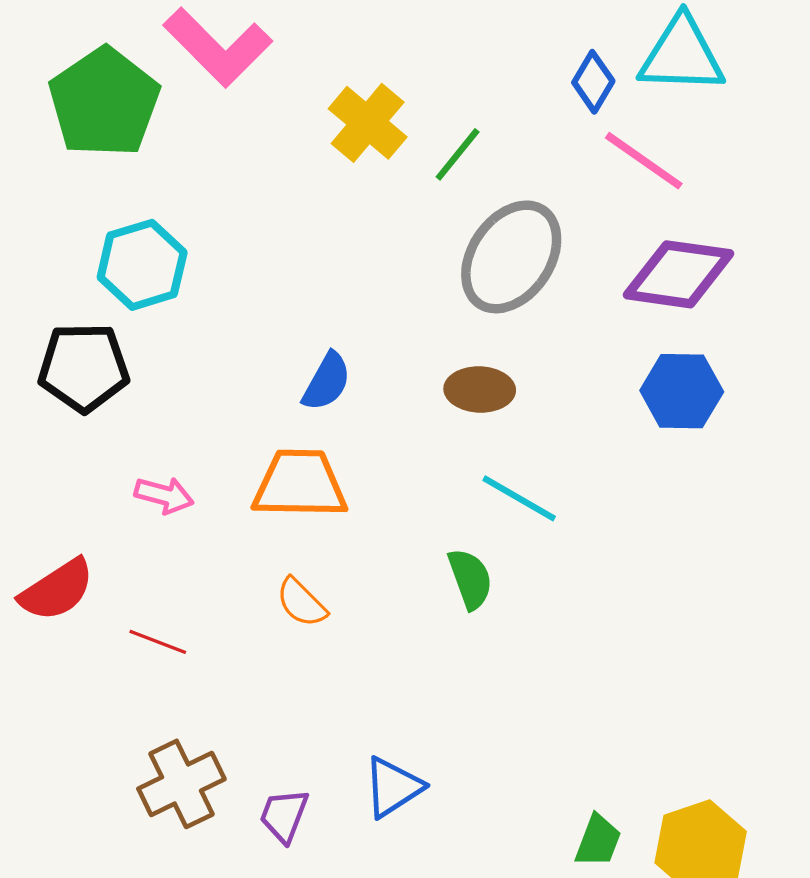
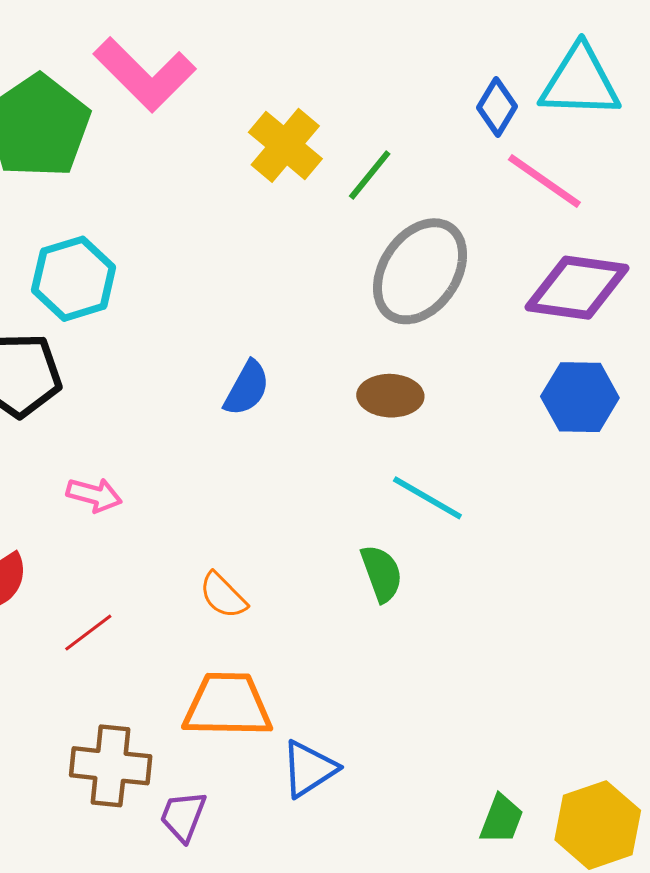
orange trapezoid: (300, 484) -> (228, 705), moved
red line: (158, 642) -> (88, 633), turned -58
brown cross: (181, 784) -> (111, 766), turned 32
purple trapezoid: (284, 816) -> (183, 816), moved

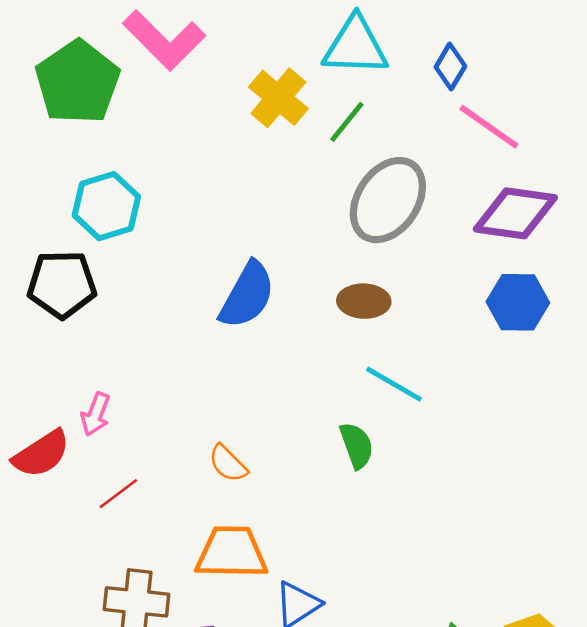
cyan triangle: (580, 82) -> (355, 46), moved
blue semicircle: (247, 388) -> (247, 295), size x1.5
pink arrow: (94, 495) -> (96, 414), moved, turned 96

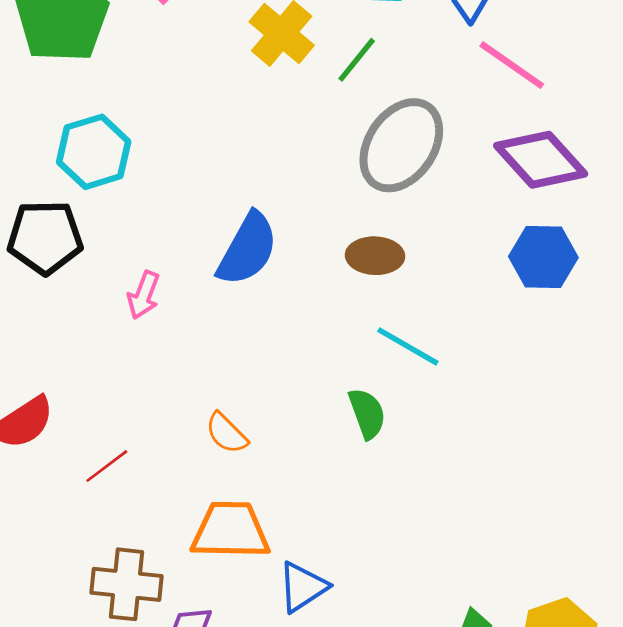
purple diamond: (515, 213) -> (541, 160), turned 40
pink arrow: (96, 414) -> (144, 295), moved

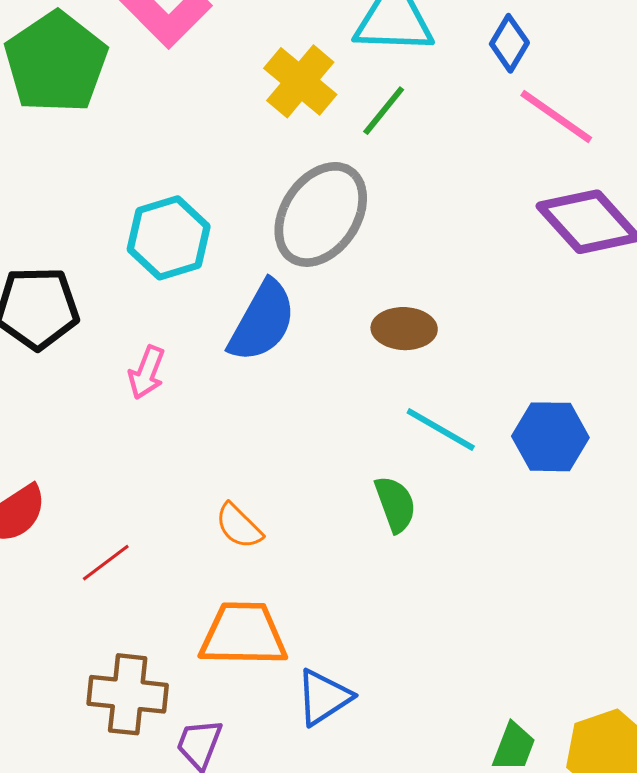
gray ellipse: (401, 145) -> (321, 214), moved
cyan hexagon: (94, 152) -> (169, 238), moved
blue hexagon: (543, 257) -> (550, 437), moved

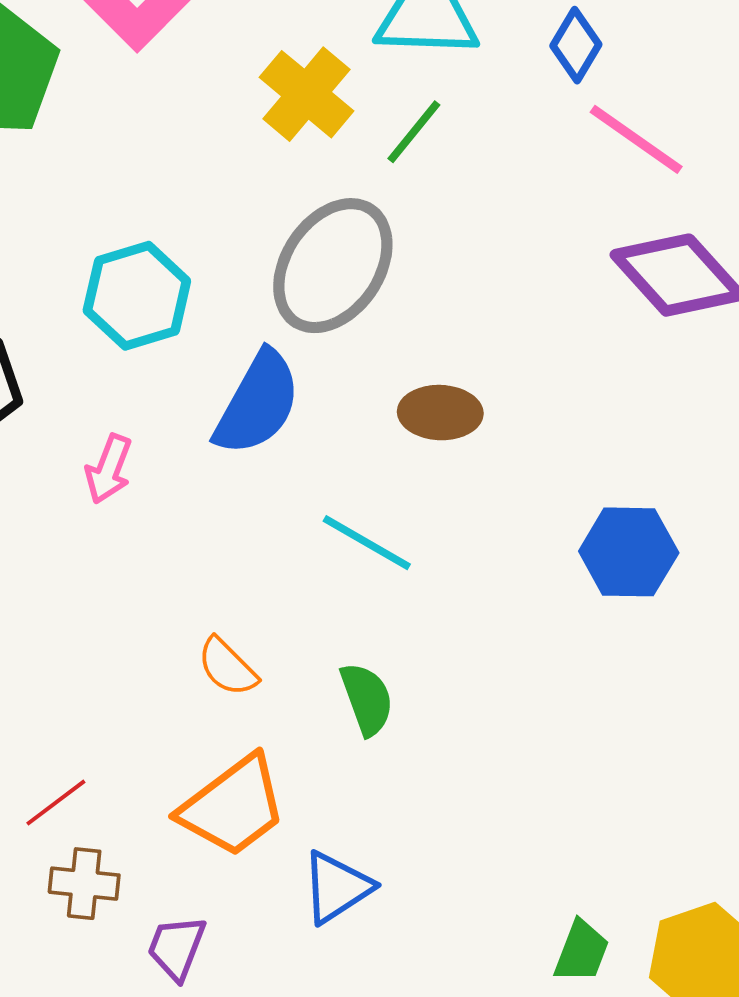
cyan line: (441, 430) -> (367, 543), moved
green semicircle: (395, 504) -> (367, 699), moved
red line: (106, 563) -> (56, 803), moved
orange trapezoid: (243, 634) -> (233, 806), turned 142
brown cross: (128, 694) -> (84, 884), size x0.7

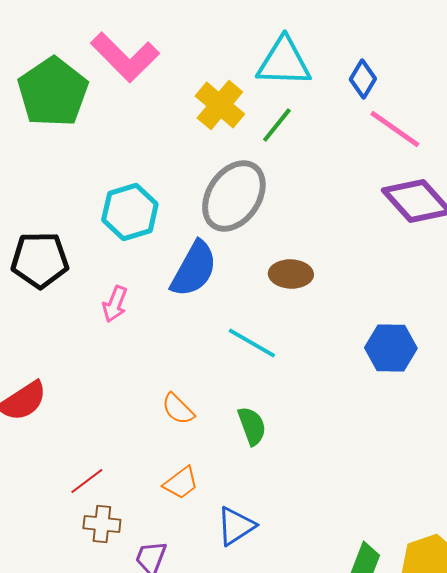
orange trapezoid: (233, 806) -> (181, 483), size x0.6

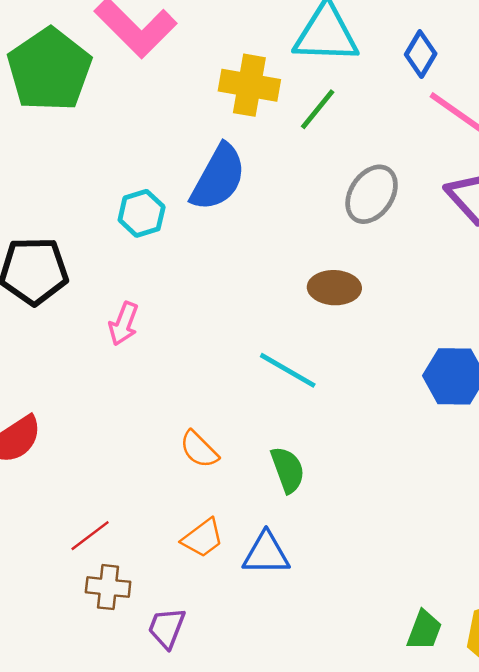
yellow cross: (220, 105) -> (249, 85), turned -30
gray ellipse: (234, 196) -> (372, 194), moved, size x0.7
cyan hexagon: (130, 212) -> (142, 213), size x0.7
blue semicircle: (194, 269) -> (218, 177), moved
blue triangle: (236, 526) -> (266, 554), moved, turned 33

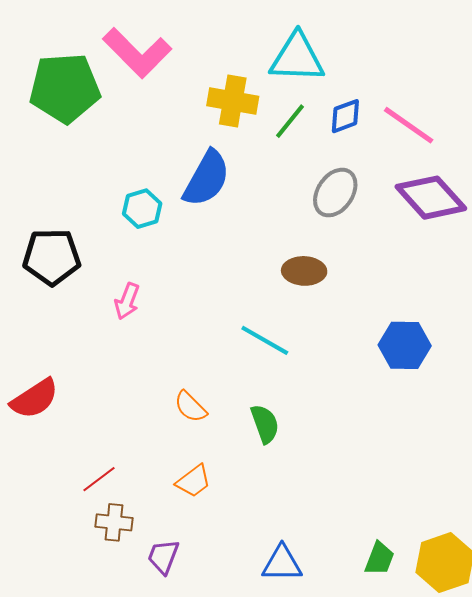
blue diamond: (421, 54) -> (345, 116), moved, turned 39
green pentagon: (49, 70) -> (65, 88), turned 30
blue triangle: (266, 554) -> (282, 564), moved

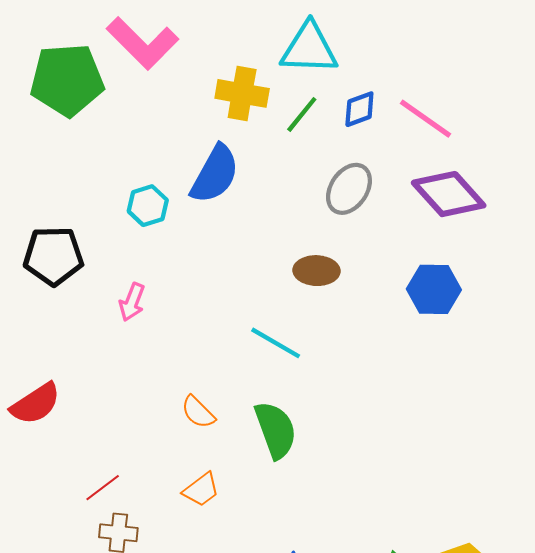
blue hexagon: (405, 345) -> (434, 289), moved
green semicircle: (265, 424) -> (276, 430), size x1.4

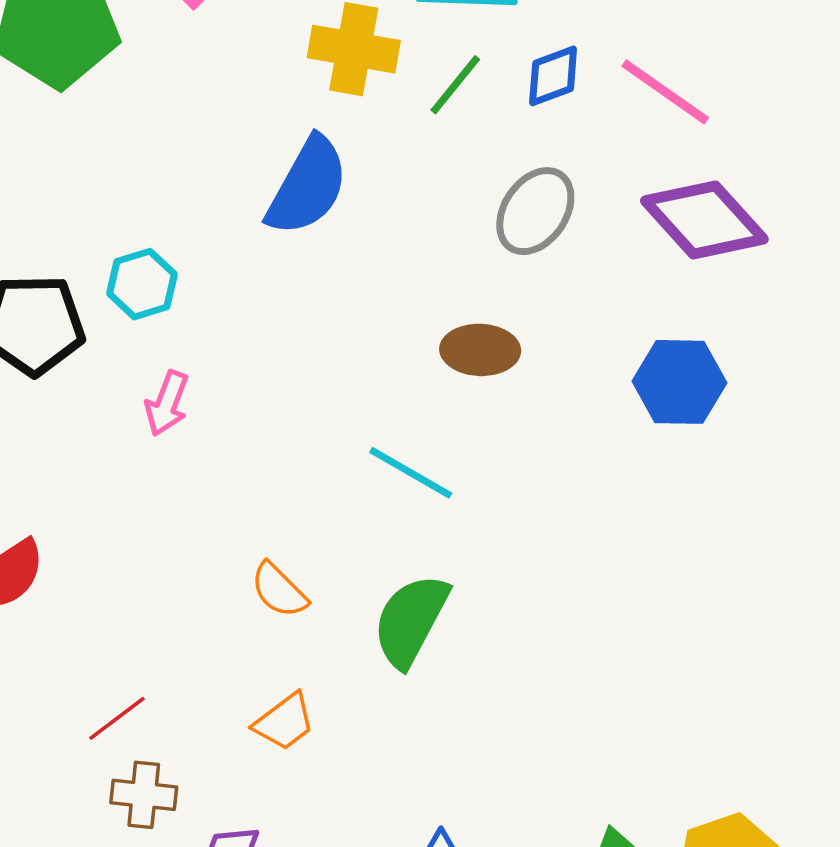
cyan hexagon: (148, 206) -> (142, 284), moved
green semicircle: (276, 430) -> (411, 620), turned -132

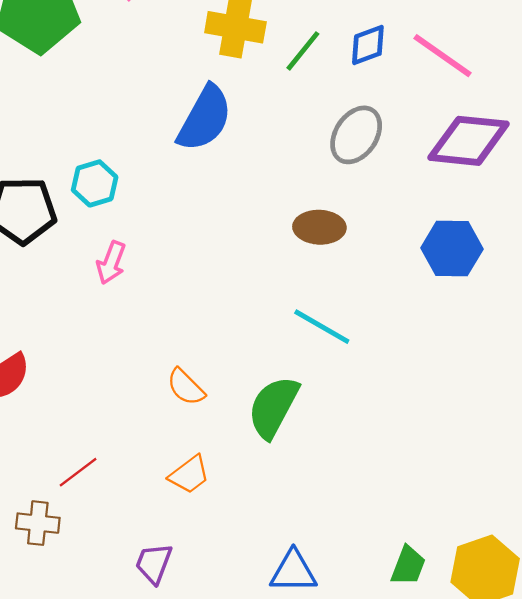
purple diamond: (704, 220) -> (469, 141), turned -42
cyan line: (411, 473) -> (322, 327), moved
brown cross: (144, 795) -> (38, 523), moved

